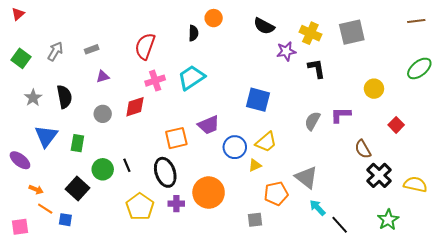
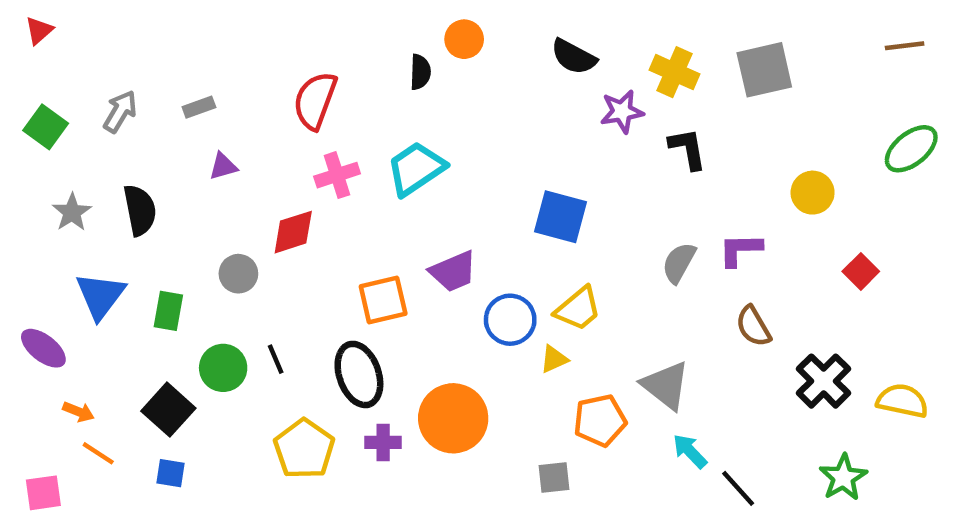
gray circle: (103, 114) -> (238, 274), moved
brown semicircle: (363, 149) -> (753, 326), moved
blue square: (65, 220) -> (170, 473), moved

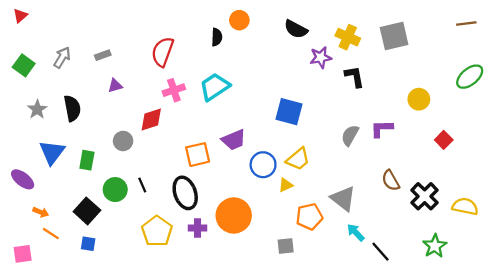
brown semicircle: (753, 326) -> (391, 180), moved

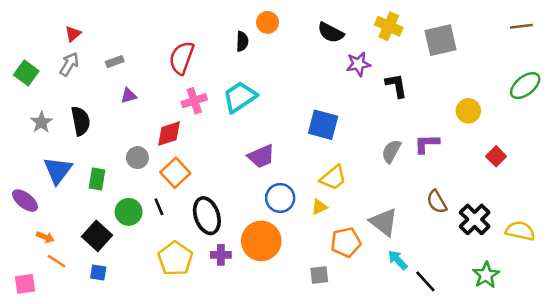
red triangle: (20, 16) -> (73, 34), moved
yellow cross: (348, 37) -> (389, 26), moved
orange square: (198, 155) -> (175, 173), moved, turned -30
blue circle: (263, 165) -> (280, 198), moved

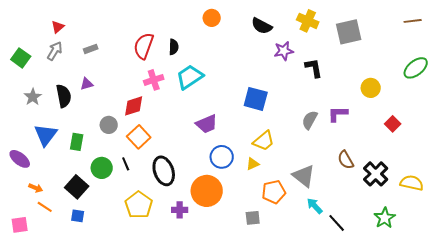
black semicircle: (242, 41) -> (174, 47), moved
purple triangle: (129, 96) -> (87, 84), moved
purple cross: (221, 255) -> (180, 210), moved

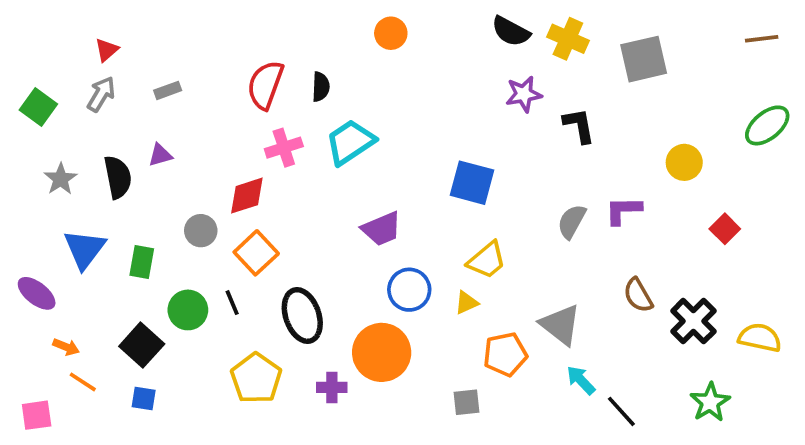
black semicircle: (262, 26) -> (511, 31), moved

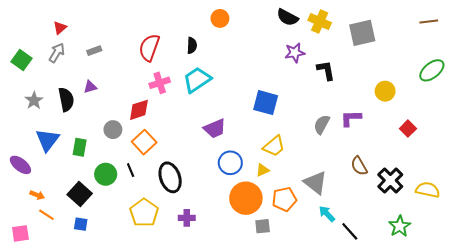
black semicircle: (321, 87) -> (192, 45), moved
orange circle: (382, 352) -> (246, 198), moved

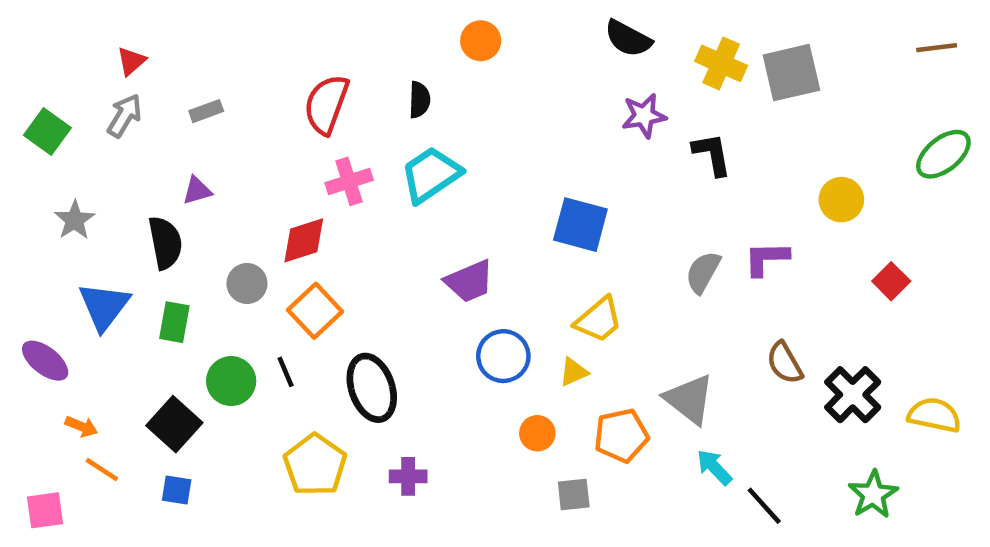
yellow cross: (320, 22) -> (721, 63), moved
black semicircle: (66, 99) -> (165, 243), moved
orange circle: (246, 198) -> (537, 433), size x0.5

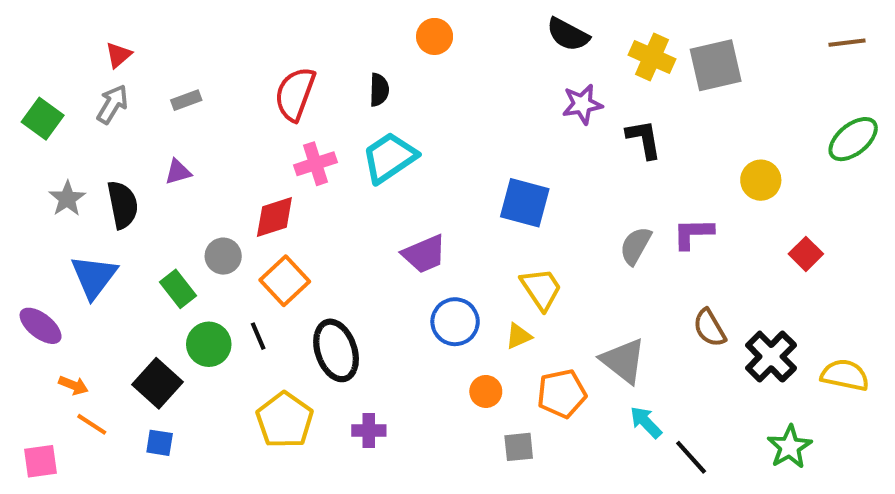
black semicircle: (165, 243) -> (123, 205), moved
yellow trapezoid: (599, 320) -> (541, 289), turned -84
green rectangle: (174, 322) -> (178, 289), moved, turned -48

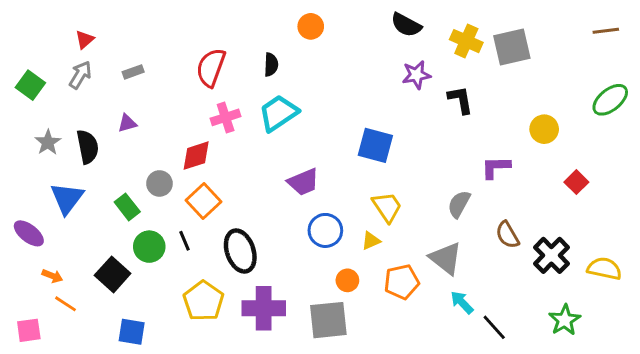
gray semicircle: (636, 246) -> (459, 204), moved
purple cross: (369, 430) -> (264, 308), size x1.8
blue square: (160, 443) -> (132, 332), moved, size x1.4
gray square: (519, 447) -> (328, 320), moved, size x1.8

